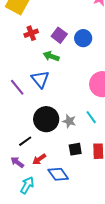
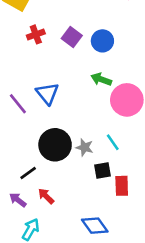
green arrow: (51, 56) -> (101, 79), moved
black square: (75, 149) -> (102, 170), moved
red arrow: (39, 159) -> (46, 196), turned 80
blue diamond: (58, 174) -> (95, 226), moved

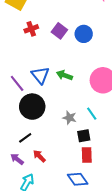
green arrow: (101, 79) -> (64, 75), moved
black circle: (55, 145) -> (32, 107), moved
red rectangle: (122, 186) -> (87, 155), moved

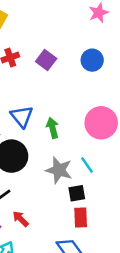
blue circle: (84, 34) -> (92, 60), moved
green arrow: (64, 75) -> (52, 128), moved, turned 56
gray star: (70, 118) -> (59, 170), size x1.5

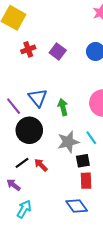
gray star: (59, 170) -> (68, 142), turned -30
red arrow: (20, 219) -> (41, 165), moved

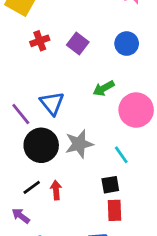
green arrow: (63, 107) -> (104, 88), moved, turned -105
gray star: (68, 142) -> (79, 144), moved
red arrow: (41, 165) -> (56, 190), turned 40

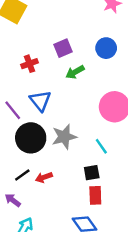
red cross: (40, 41) -> (29, 64), moved
purple square: (78, 44) -> (63, 48), turned 30
green arrow: (104, 88) -> (75, 72), moved
red arrow: (56, 190) -> (44, 177), turned -105

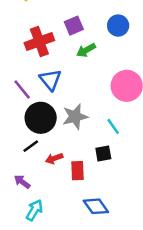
red cross: (29, 64) -> (39, 42), size x1.6
black line: (22, 175) -> (31, 146), moved
red rectangle: (95, 195) -> (77, 171), moved

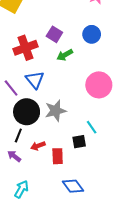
purple square: (74, 26) -> (54, 34), turned -35
cyan line: (113, 126) -> (92, 127), moved
black line: (31, 146) -> (18, 135), turned -32
purple arrow: (22, 182) -> (14, 156), moved

